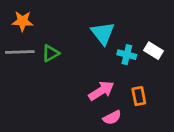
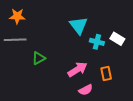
green triangle: (51, 53) -> (39, 58), moved

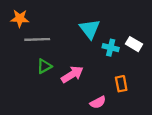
gray line: (15, 40) -> (37, 39), moved
pink arrow: (77, 69) -> (72, 74), moved

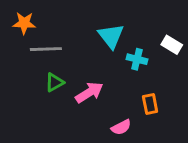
white rectangle: (134, 44) -> (172, 45), moved

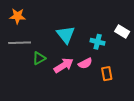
cyan triangle: (111, 36) -> (66, 35), moved
gray line: (46, 49) -> (20, 43), moved
pink semicircle: (121, 127) -> (85, 63), moved

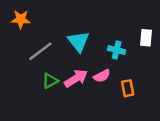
white rectangle: (122, 32) -> (146, 38), turned 64
gray line: (20, 43) -> (40, 51), moved, turned -35
green triangle: (39, 58) -> (50, 81), moved

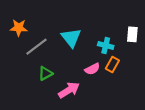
orange star: (21, 19) -> (19, 28), moved
pink arrow: (76, 78) -> (69, 90), moved
orange rectangle: (128, 88) -> (112, 64), moved, turned 40

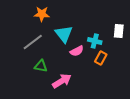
orange star: (19, 28) -> (42, 14), moved
pink semicircle: (92, 69) -> (77, 51), moved
green triangle: (45, 73) -> (41, 66), turned 40

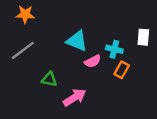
orange star: (42, 14) -> (25, 14), moved
cyan triangle: (64, 34) -> (77, 41), turned -30
gray line: (33, 42) -> (23, 50), moved

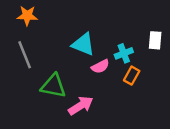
cyan cross: (114, 49) -> (124, 53), turned -35
gray line: (23, 50) -> (25, 55), turned -75
green triangle: (49, 79) -> (53, 86), size x1.5

